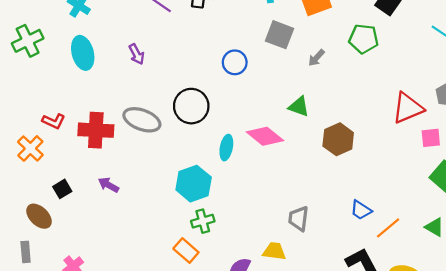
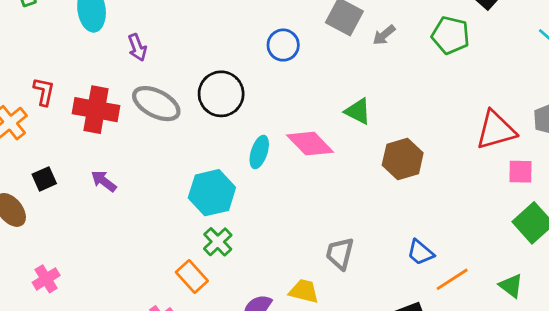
purple arrow: (137, 54) -> (137, 47), moved
gray arrow: (316, 58) -> (384, 35), moved
red L-shape: (54, 121) -> (44, 92), turned -110
green cross: (203, 221) -> (218, 242), turned -35

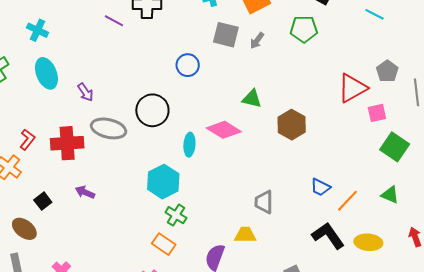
red L-shape: (44, 92) -> (27, 140), turned 40

